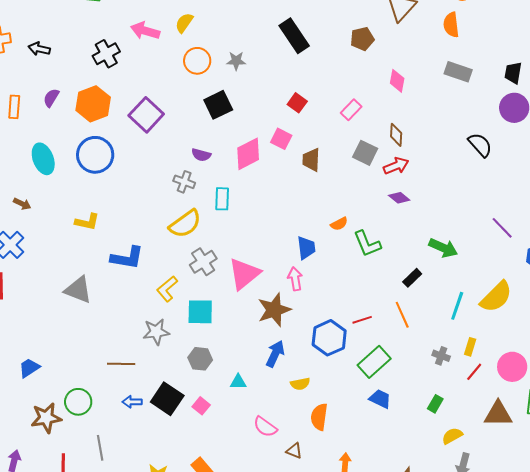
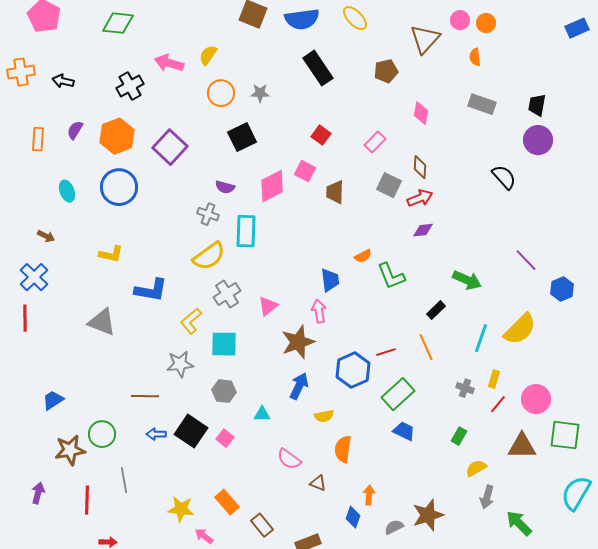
orange semicircle: (451, 25) -> (475, 57), size x0.7
cyan ellipse: (43, 159) -> (67, 191), size x0.7
purple diamond: (399, 198) -> (423, 230), turned -45
cyan rectangle: (222, 199) -> (246, 231), size x1.4
pink triangle: (244, 274) -> (268, 306), size x0.6

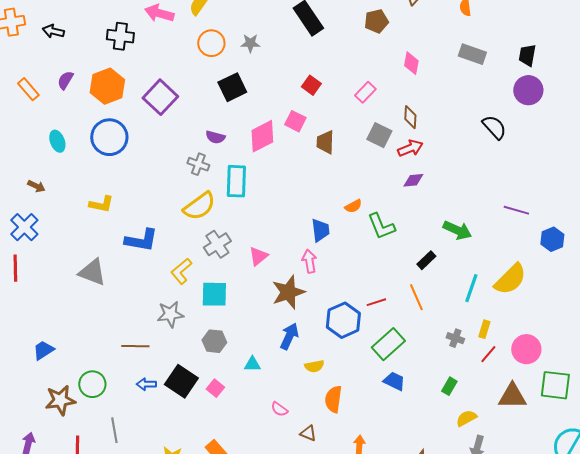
black cross: (130, 86) -> (120, 36), turned 36
orange rectangle: (38, 139) -> (28, 89), turned -45
purple line: (526, 260) -> (516, 210), turned -30
pink semicircle: (289, 459) -> (279, 409), size x0.7

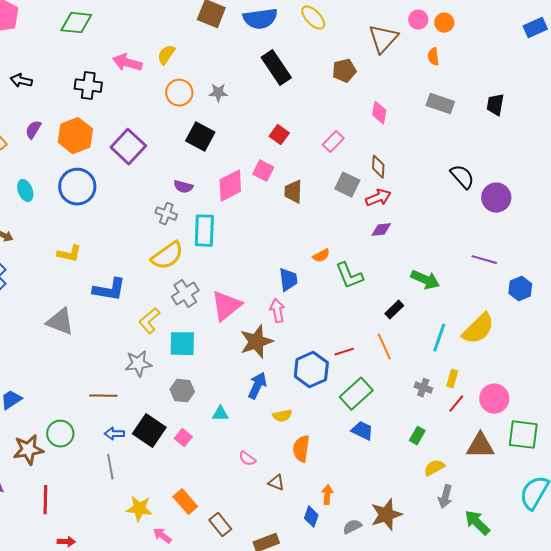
black square: (232, 87) -> (200, 137), turned -36
purple circle: (528, 90) -> (496, 198), moved
pink triangle: (258, 256) -> (226, 306), size x1.6
gray line: (114, 430) -> (110, 467), moved

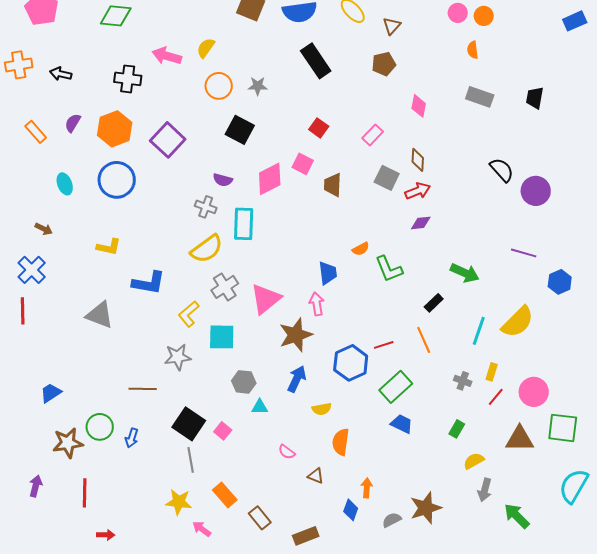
brown triangle: (383, 39) -> (392, 26), moved, size x0.6
gray hexagon: (182, 391) -> (244, 382), moved
blue arrow: (114, 434) -> (132, 438), moved, turned -72
gray line: (110, 467) -> (191, 460), moved

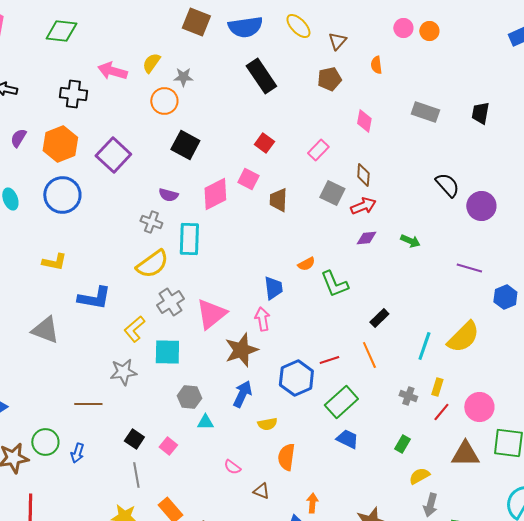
orange semicircle: (473, 50) -> (376, 65), moved
gray star: (258, 86) -> (183, 77), moved
green arrow: (465, 273) -> (410, 241), moved, size x0.7
black square: (189, 424) -> (134, 439), size x0.6

